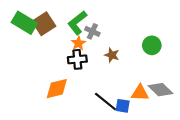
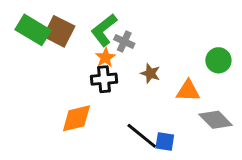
brown square: (44, 24) -> (59, 31), turned -30
green circle: (152, 45) -> (218, 60), moved
orange triangle: (140, 93) -> (188, 91), moved

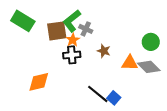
brown square: (59, 31) -> (57, 31), moved, turned -35
orange diamond: (76, 118) -> (39, 82), moved
gray diamond: (216, 120) -> (149, 67), moved
blue square: (165, 141) -> (114, 98), turned 32

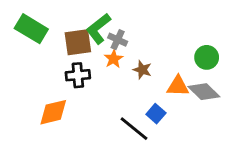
orange star: (73, 40) -> (113, 59), moved
black cross: (72, 55) -> (78, 75), moved
blue square: (114, 98) -> (156, 114), moved

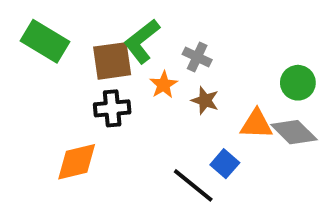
gray cross: (118, 40) -> (197, 57), moved

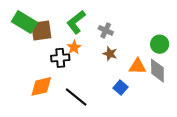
brown square: (112, 61) -> (41, 30), moved
orange star: (164, 85) -> (74, 47), moved
gray diamond: (294, 132) -> (157, 71), turned 45
black line: (193, 185) -> (76, 97), moved

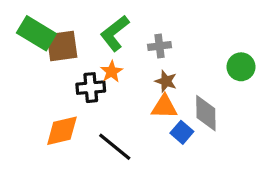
gray cross: (106, 30) -> (159, 46), turned -32
orange triangle: (137, 66) -> (164, 107), moved
gray diamond: (157, 71) -> (206, 113), moved

